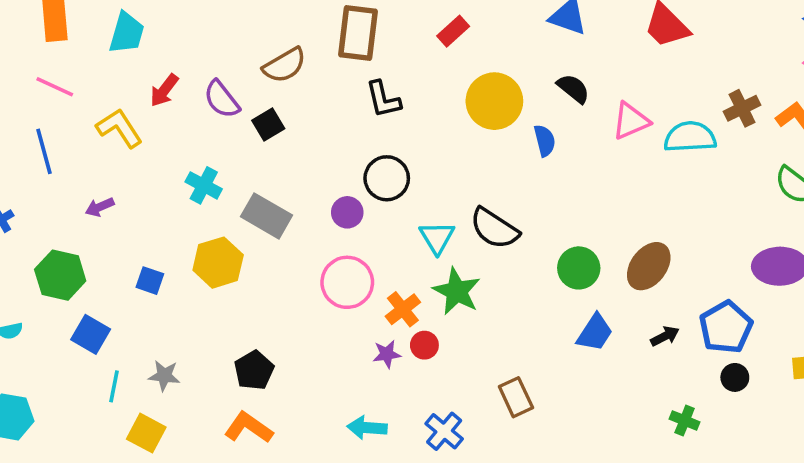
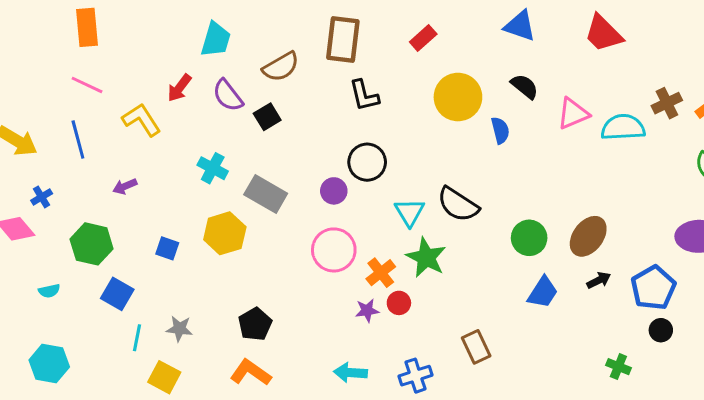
cyan trapezoid: (127, 33) -> (216, 39), moved
black arrow: (665, 336) -> (599, 280), moved
blue cross: (444, 431) -> (416, 376), turned 32

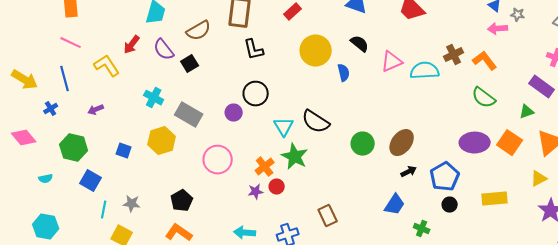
blue cross: (42, 197) -> (51, 109), moved
pink circle: (334, 250) -> (218, 160), moved
blue trapezoid: (543, 292) -> (395, 205), moved

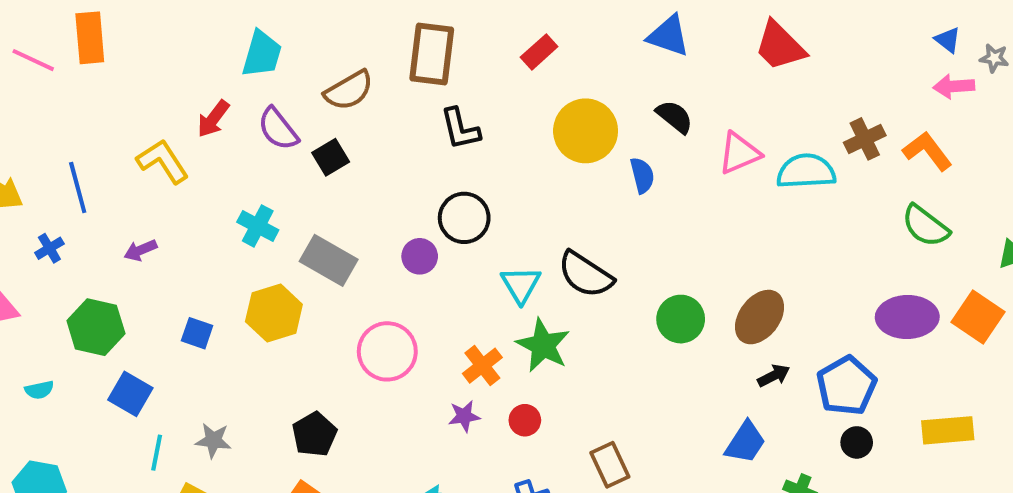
pink line: (71, 43) -> (33, 60), moved
red circle: (277, 187) -> (525, 420), moved

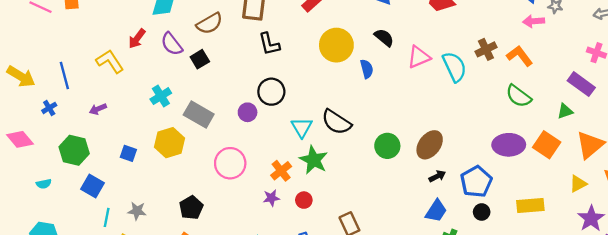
cyan semicircle: (806, 171) -> (455, 67), turned 68
cyan cross: (258, 226) -> (161, 96), turned 30
blue trapezoid: (745, 442) -> (436, 211), moved

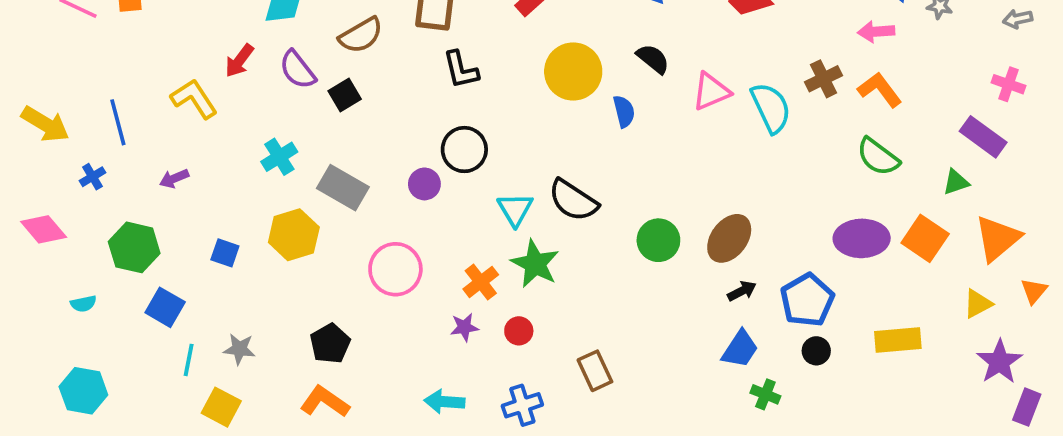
pink arrow: (534, 21) -> (876, 32), moved

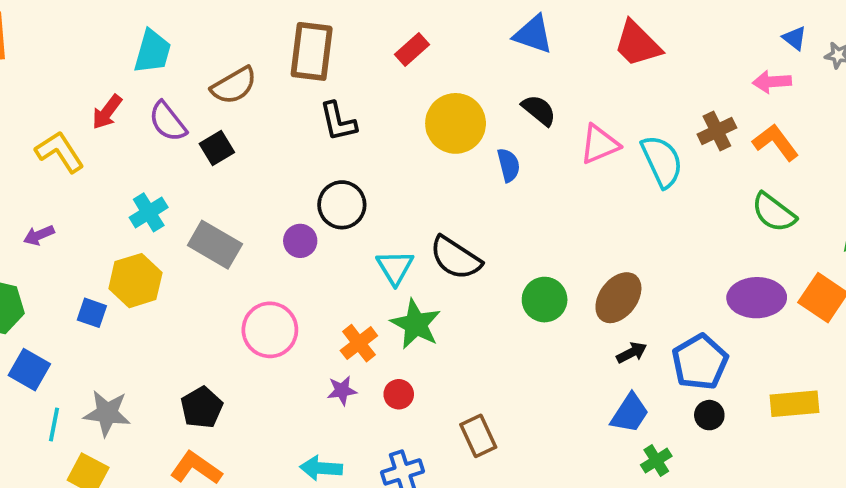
yellow hexagon: (294, 235) -> (135, 281), moved
gray star: (239, 349) -> (107, 413), size x1.4
green cross: (765, 394) -> (656, 461), turned 36

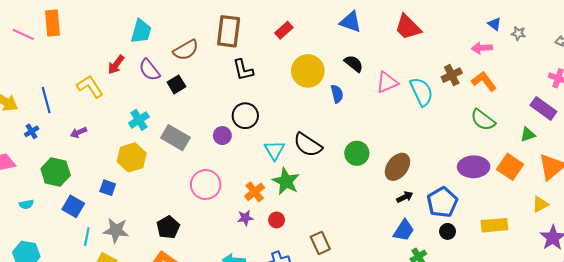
green circle: (545, 300) -> (357, 153), moved
blue square: (92, 313) -> (108, 188), moved

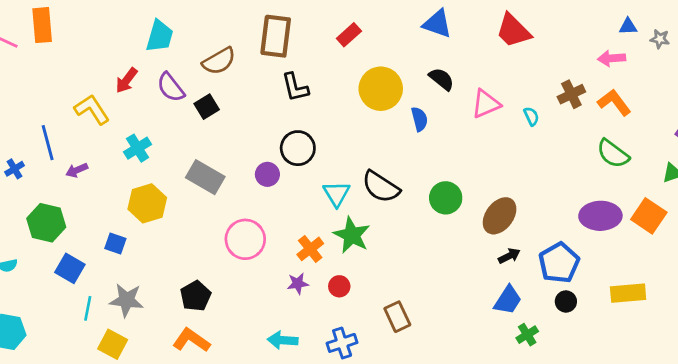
blue triangle: (494, 24) -> (628, 26), turned -40
cyan semicircle: (421, 92) -> (531, 116), size x0.5
blue line: (46, 100) -> (48, 143), moved
cyan cross: (139, 120) -> (138, 148), moved

